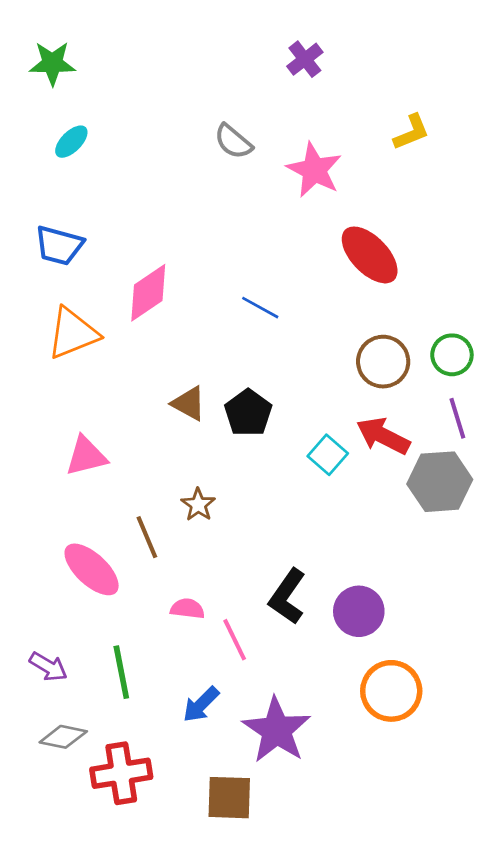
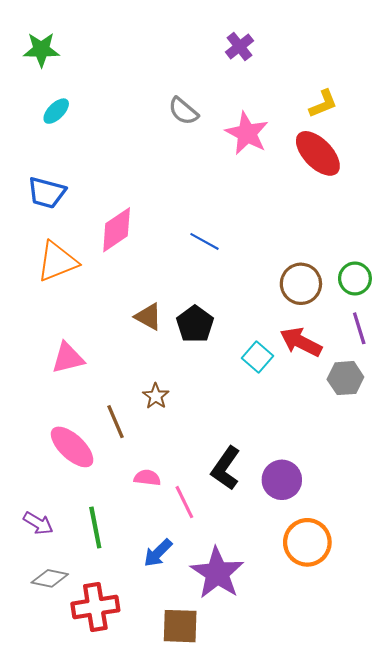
red ellipse: (370, 255) -> (318, 153), moved
gray hexagon: (440, 482) -> (345, 378), size x0.7

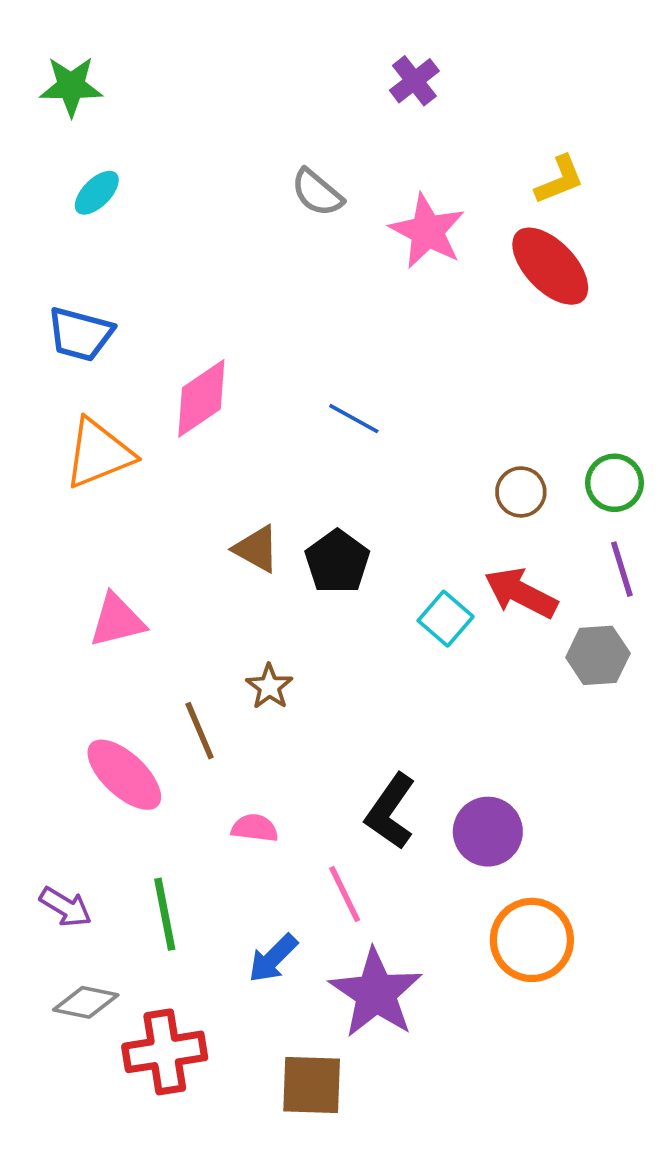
brown circle: (301, 284) -> (521, 492), size x0.7
pink line: (184, 502) -> (345, 894), moved

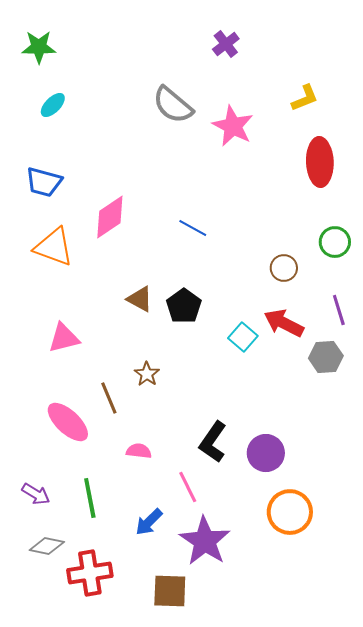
gray semicircle: (317, 193) -> (173, 105), size x1.4
red ellipse: (550, 266) -> (320, 162), moved, turned 42
orange triangle: (99, 453) -> (54, 247), turned 42
green circle: (614, 483) -> (335, 242), moved

